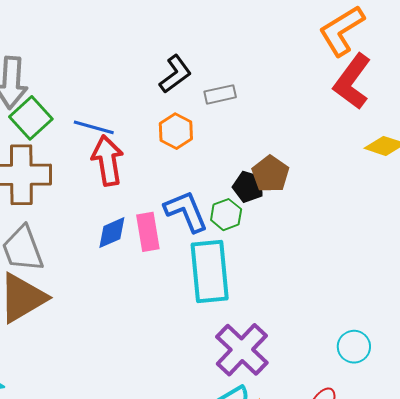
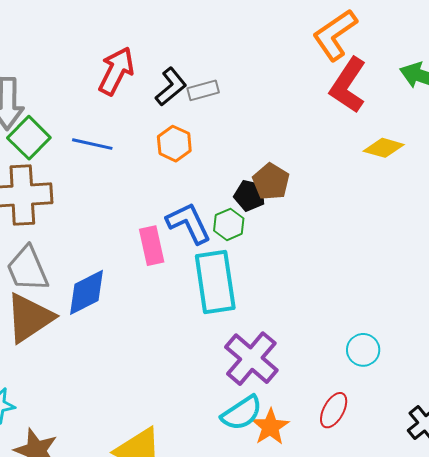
gray rectangle: (220, 94) -> (203, 90), moved
red arrow: (108, 161) -> (116, 71), moved, turned 39
blue diamond: (112, 233) -> (86, 292), moved, size x1.4

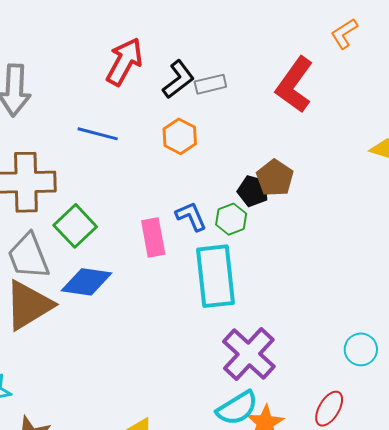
orange L-shape: (335, 35) -> (344, 34), size x0.6
red L-shape: (348, 85) -> (294, 85), moved
green square: (29, 138) -> (75, 226), moved
blue L-shape: (189, 223) -> (191, 216), size x0.7
blue diamond: (86, 292) -> (86, 282), turned 33

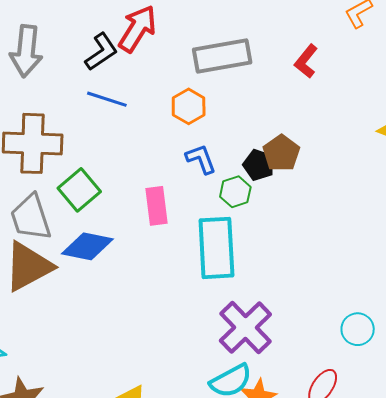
black L-shape: (178, 79) -> (101, 52), moved
gray rectangle: (210, 84) -> (222, 56), size x1.8
red L-shape: (294, 85) -> (306, 61), size x0.6
blue L-shape: (191, 216) -> (201, 159), moved

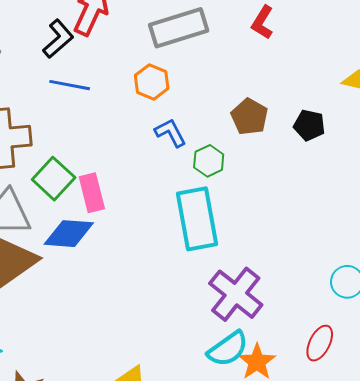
black pentagon: (259, 165) -> (309, 125), moved
pink rectangle: (157, 206) -> (92, 193), moved

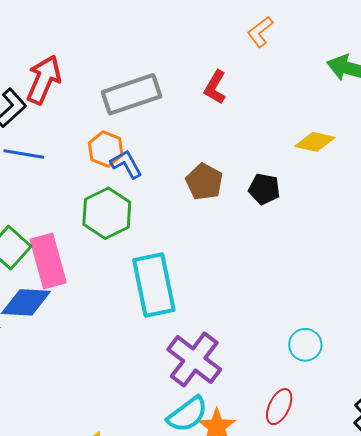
blue L-shape: (170, 133) -> (126, 164), moved
green hexagon: (209, 161) -> (107, 213), moved, size x1.6
pink rectangle: (92, 193) -> (48, 261), size x1.4

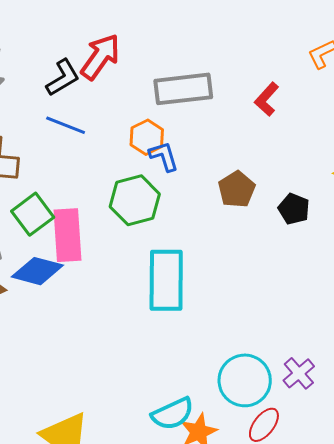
cyan circle: (305, 345) -> (245, 380), moved, size x1.6
purple cross: (194, 360) -> (299, 373), moved, size x0.6

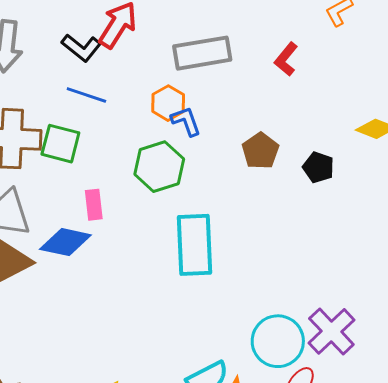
black L-shape: (63, 78) -> (81, 48), turned 72
green square: (33, 214) -> (60, 144), moved, turned -36
pink rectangle: (68, 235) -> (94, 205), size x0.6
purple cross: (299, 373) -> (331, 331), size x1.5

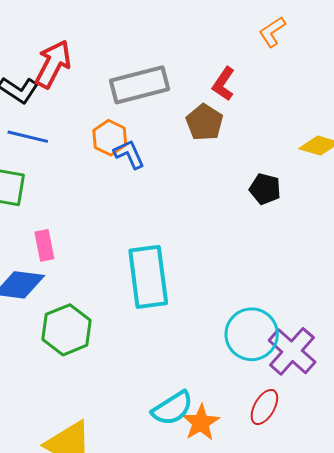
brown pentagon: (260, 151) -> (204, 122), moved
green hexagon: (159, 167) -> (66, 330), moved
cyan circle: (278, 341) -> (252, 334), moved

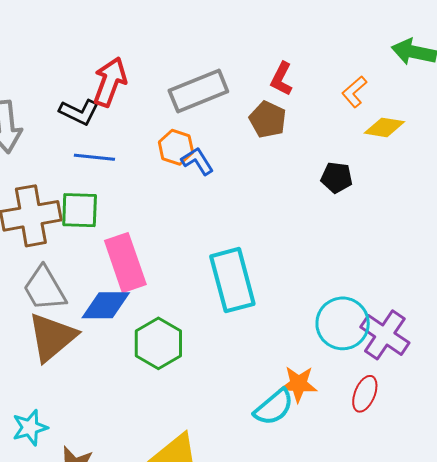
orange L-shape: (272, 32) -> (354, 92), moved
pink rectangle: (44, 245) -> (125, 263), size x1.8
orange star: (201, 423) -> (298, 384), moved, turned -30

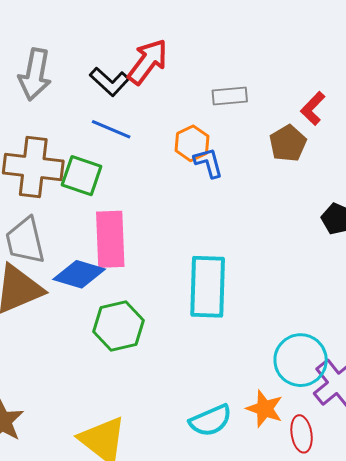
gray rectangle: (198, 91) -> (230, 96), size x0.6
orange star: (298, 384) -> (265, 409), moved
red ellipse: (365, 394) -> (302, 434), turned -48

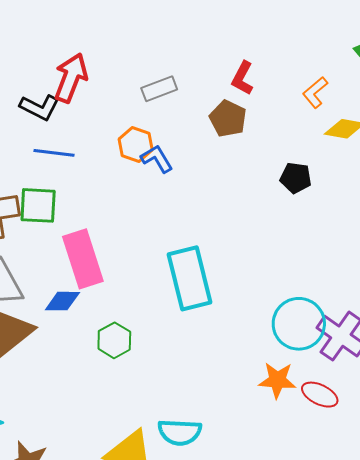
blue diamond: (79, 274) -> (62, 301), size x0.7
green hexagon: (118, 326) -> (114, 340), size x0.7
cyan semicircle: (211, 420) -> (180, 432), moved, turned 42
red ellipse: (302, 434) -> (320, 395), turned -39

